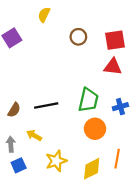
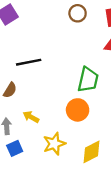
black line: (46, 105) -> (29, 62), moved
orange circle: (95, 129) -> (78, 110), moved

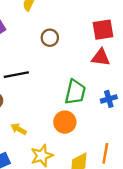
brown circle: (78, 13) -> (50, 38), moved

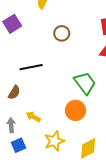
green trapezoid: (75, 92) -> (85, 83), turned -50

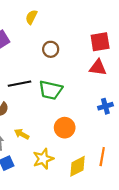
green trapezoid: (85, 83) -> (51, 90), moved, turned 140

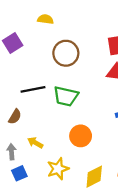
yellow semicircle: (31, 17) -> (45, 19), turned 72
brown circle: (51, 49) -> (66, 53), size x1.5

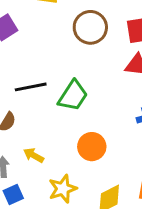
brown circle: (66, 53) -> (90, 27), moved
green trapezoid: (66, 96) -> (73, 96), turned -70

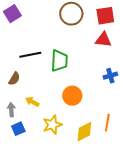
green trapezoid: (73, 96) -> (59, 61), turned -30

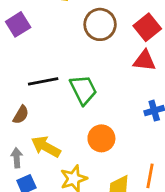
red square: (105, 16) -> (147, 27), turned -30
green trapezoid: (59, 61) -> (83, 90), turned -30
yellow arrow: (32, 102) -> (46, 147), size x1.5

